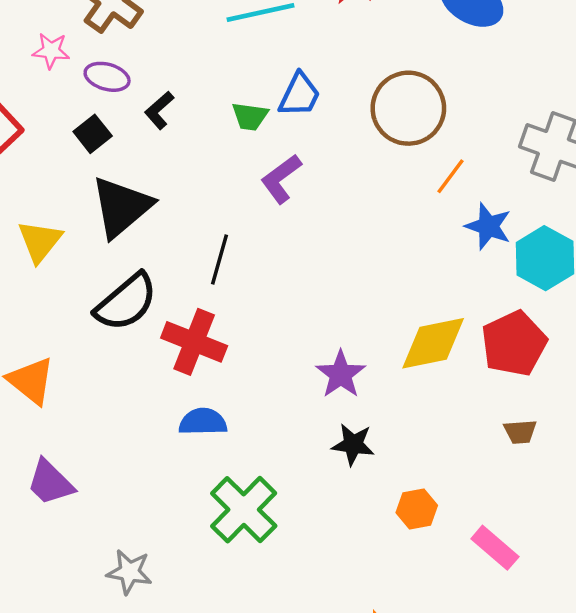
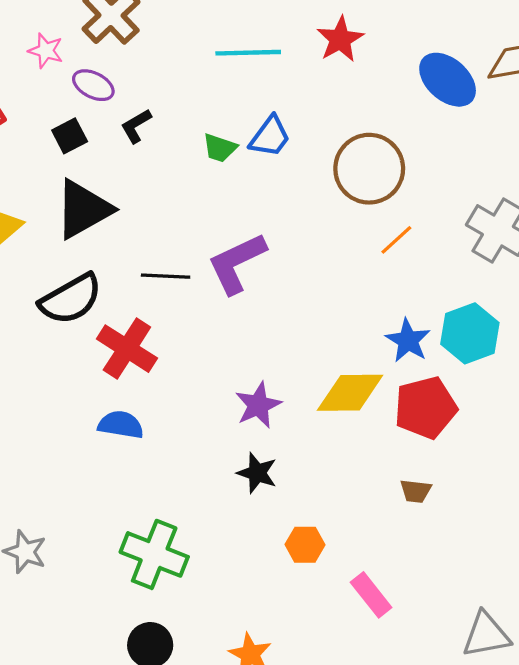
purple L-shape: (281, 179) -> (237, 263), moved, size x1.4
blue star: (488, 226) -> (408, 340), moved
black line: (220, 259) -> (166, 276), turned 66
green cross: (244, 510) -> (154, 554), moved, turned -34

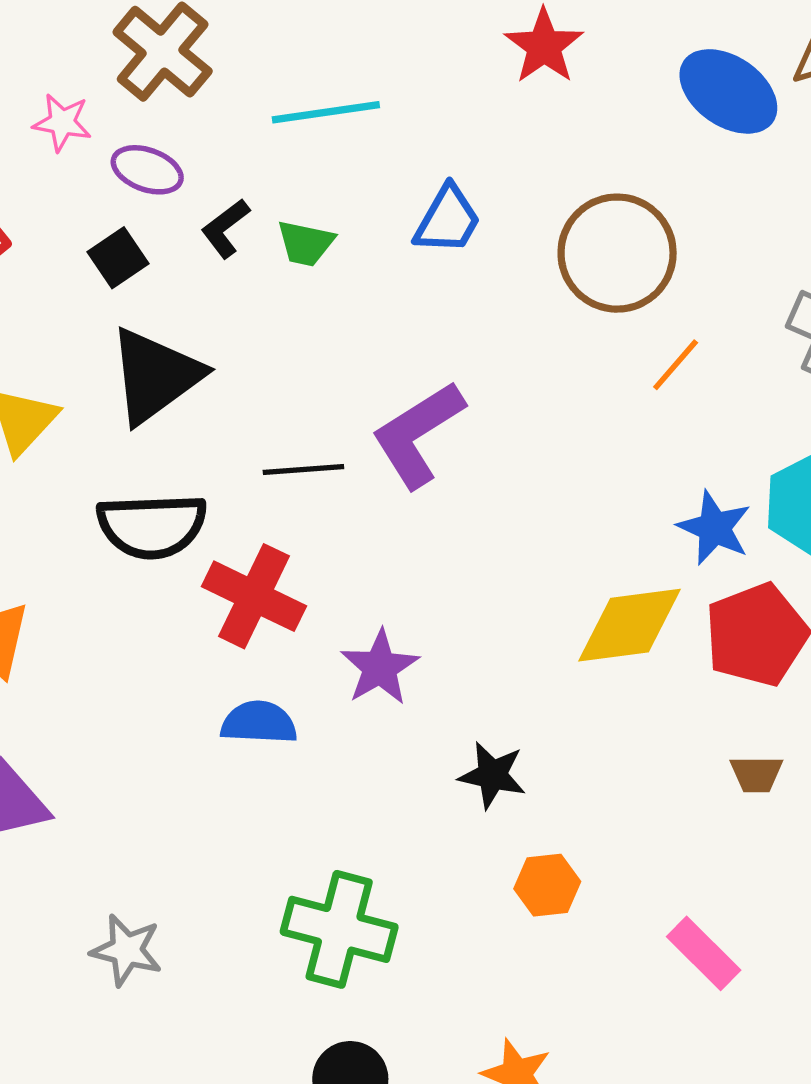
cyan line: (248, 53) -> (326, 112), moved
green trapezoid: (220, 148) -> (306, 243), moved
black semicircle: (71, 299) -> (152, 526), turned 34
purple star: (258, 405) -> (380, 667), moved
orange hexagon: (305, 545) -> (547, 885), moved

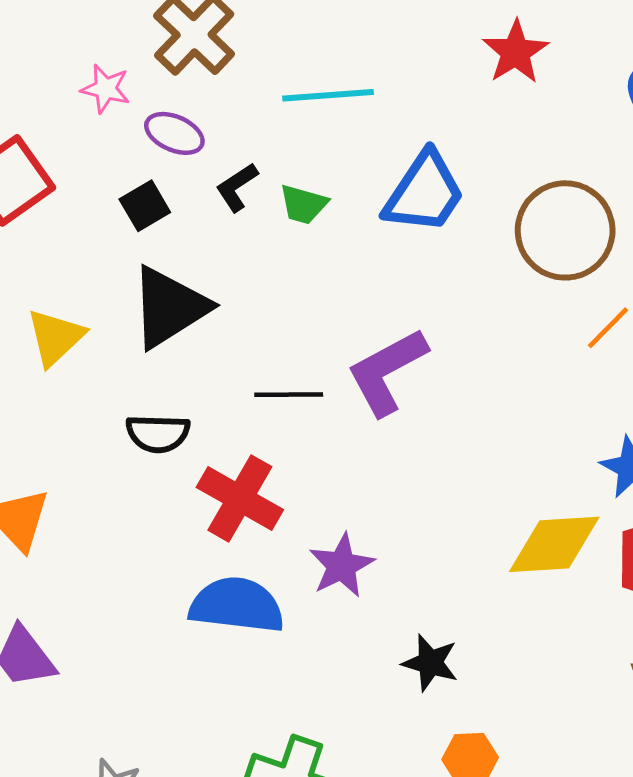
blue trapezoid: (448, 220) -> (424, 193), size x1.4
black semicircle: (152, 526) -> (158, 433), size x0.7
blue semicircle: (259, 723) -> (237, 605), size x1.5

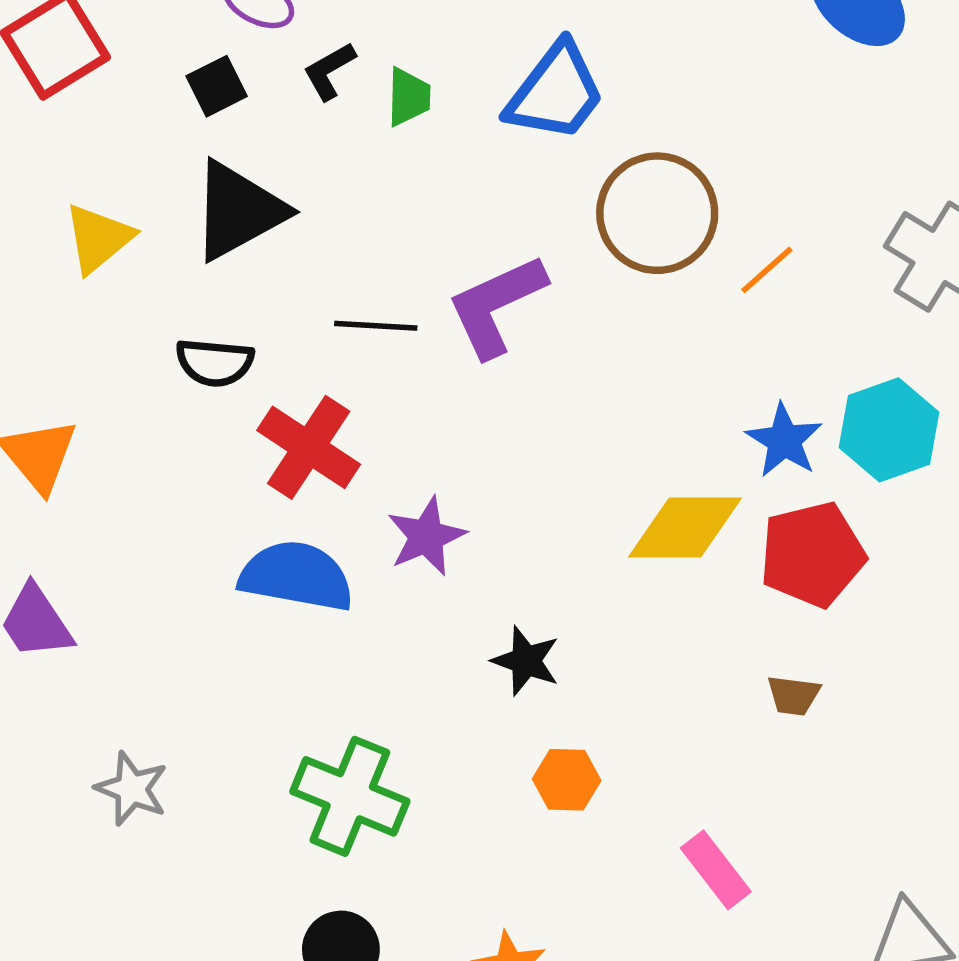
green trapezoid: (303, 204) -> (409, 97), turned -108
brown circle: (565, 230) -> (657, 213), moved

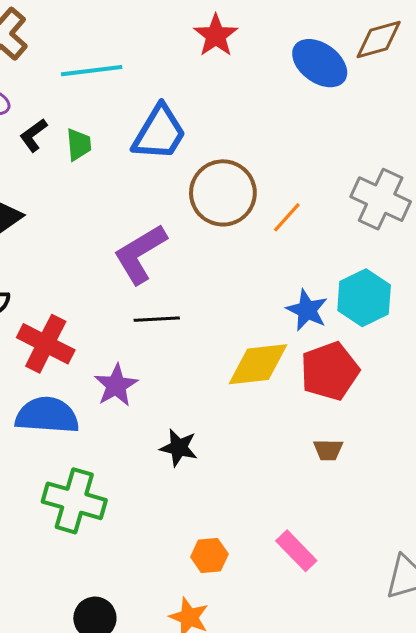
black line: (376, 326) -> (157, 319), moved
orange hexagon: (567, 780) -> (209, 556), moved
green cross: (350, 796) -> (74, 501), moved

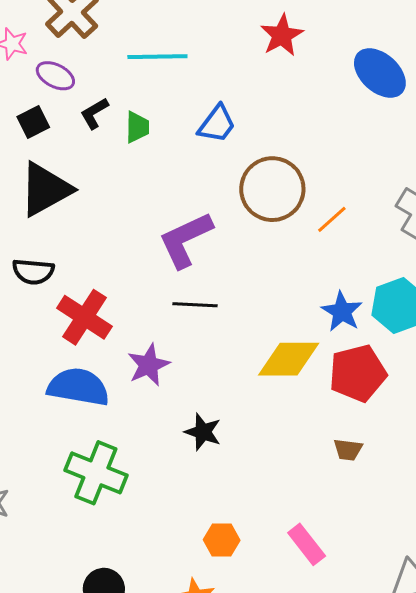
blue trapezoid: (159, 133) -> (217, 124), size x0.7

